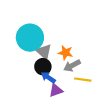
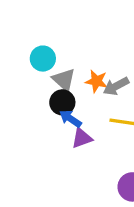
cyan circle: (30, 38) -> (43, 59), size x0.6
gray arrow: (72, 66) -> (116, 86), moved

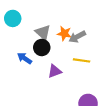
cyan circle: (43, 59) -> (13, 18), moved
blue arrow: (70, 119) -> (25, 58), moved

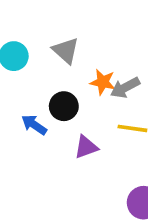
gray triangle: (43, 32) -> (66, 51), moved

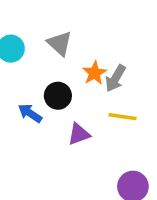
orange star: (103, 82) -> (95, 73), turned 30
gray arrow: (125, 88) -> (115, 78), turned -32

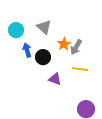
blue arrow: (30, 113) -> (27, 50), moved, turned 40
purple triangle: (79, 134) -> (55, 79), turned 40

